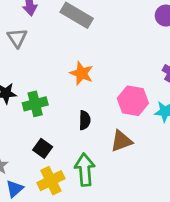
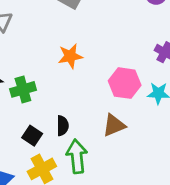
orange star: (82, 73) -> (70, 56), turned -30
black semicircle: (85, 120) -> (63, 126), moved

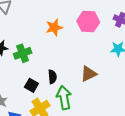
pink hexagon: (125, 83) -> (88, 22), moved

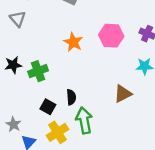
orange star: (54, 27) -> (73, 42), turned -30
brown triangle: (89, 74) -> (123, 94), moved

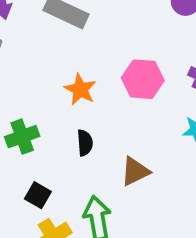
brown triangle: (123, 94) -> (135, 171), moved
black semicircle: (71, 97) -> (85, 143), moved

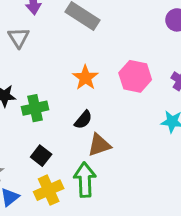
black semicircle: (85, 143) -> (83, 120), turned 36
brown triangle: (135, 171) -> (99, 145), moved

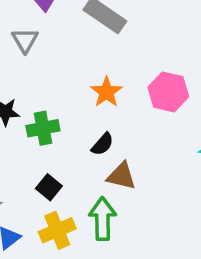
brown triangle: (99, 145) -> (121, 176), turned 30

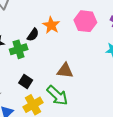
black semicircle: (102, 144) -> (33, 35), moved
green arrow: (103, 219) -> (57, 95), turned 140

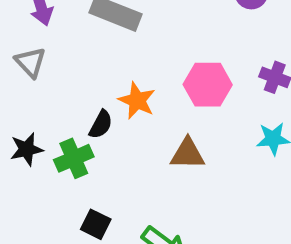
brown triangle: (65, 71) -> (188, 154), moved

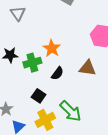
orange star: (137, 101) -> (52, 48), moved
black semicircle: (101, 125) -> (57, 73), moved

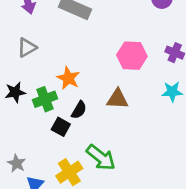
gray triangle: (18, 13) -> (27, 48), moved, turned 42
black square: (39, 96) -> (61, 127), moved

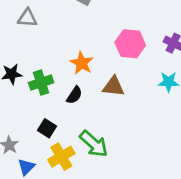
gray triangle: (27, 48) -> (27, 18), moved, turned 30
orange star: (68, 78) -> (82, 63), moved
black square: (61, 127) -> (47, 128), moved

